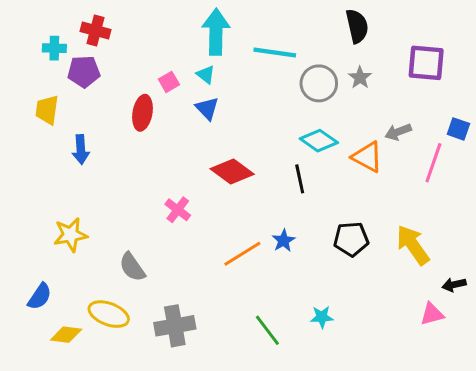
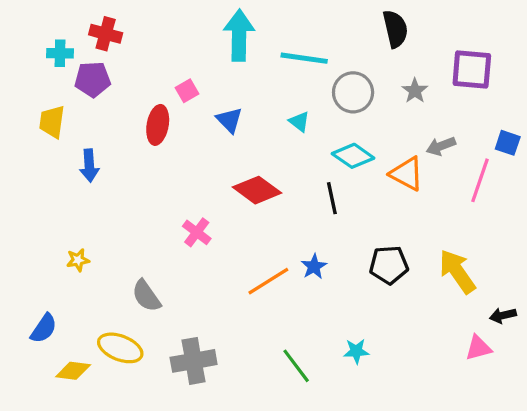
cyan triangle: (206, 75) -> (299, 122), moved
gray star: (360, 78) -> (415, 91), moved
yellow star: (70, 235) -> (78, 260), size x0.6

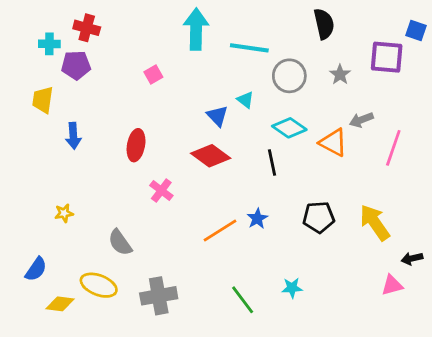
blue triangle: (229, 120) -> (217, 116), moved
red ellipse: (158, 125) -> (136, 145), moved
blue square: (508, 143) -> (416, 31), moved

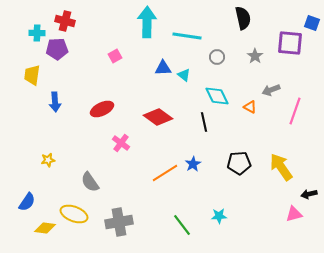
gray circle: (289, 76) -> (217, 57), size x0.6
blue triangle: (217, 116) -> (163, 68), moved, turned -48
cyan diamond: (289, 128) -> (217, 96), turned 30
orange triangle: (333, 143) -> (250, 107), size x0.6
red ellipse: (136, 145) -> (102, 109), turned 55

